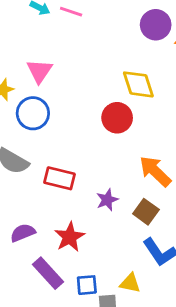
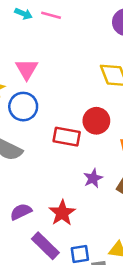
red circle: (117, 118) -> (96, 121), moved
red rectangle: (60, 178) -> (67, 137), moved

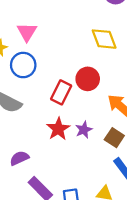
red rectangle: (67, 137) -> (61, 92), turned -75
red star: (62, 213) -> (58, 129), moved

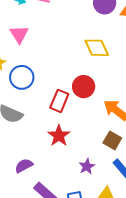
pink triangle: (27, 32) -> (19, 34), moved
purple star: (84, 130) -> (87, 166), moved

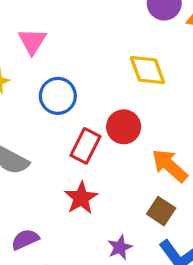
blue circle: (22, 77) -> (58, 96), moved

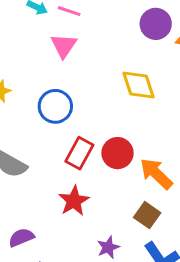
pink triangle: (32, 41) -> (64, 46), moved
red circle: (124, 127) -> (118, 153), moved

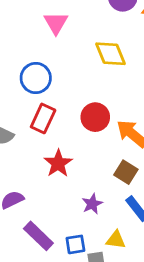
pink triangle: (64, 46) -> (56, 23), moved
red rectangle: (79, 153) -> (43, 118), moved

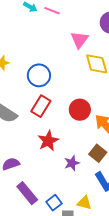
pink triangle: (56, 23) -> (80, 40), moved
purple star: (92, 204) -> (72, 163), moved
blue square: (75, 244) -> (54, 203), turned -35

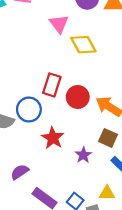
blue circle: (39, 75) -> (29, 109), moved
red rectangle: (41, 106) -> (52, 85), moved

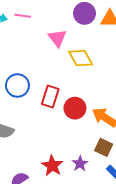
blue circle: (29, 109) -> (17, 85), moved
red star: (53, 138) -> (52, 166), moved

